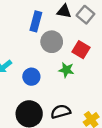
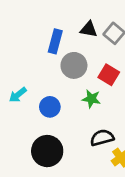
black semicircle: (61, 112) -> (102, 138), moved

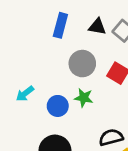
blue rectangle: (55, 41) -> (60, 25), moved
green star: (91, 99) -> (84, 98), moved

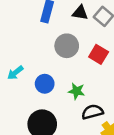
green star: (84, 98) -> (77, 91), moved

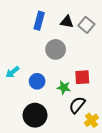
red square: (99, 54) -> (82, 77), moved, turned -35
black semicircle: (92, 112) -> (77, 105), turned -36

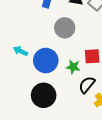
cyan arrow: (12, 72) -> (20, 51), turned 64
blue circle: (37, 81) -> (46, 61), size x1.5

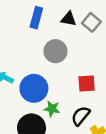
green star: (73, 67) -> (52, 109), moved

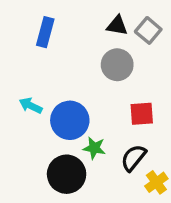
blue rectangle: (36, 18) -> (45, 32), moved
gray circle: (55, 51) -> (117, 65), moved

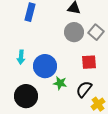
gray square: (148, 30) -> (96, 32), moved
cyan arrow: (31, 106) -> (21, 57), turned -112
black circle: (67, 174) -> (26, 96), moved

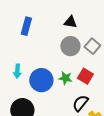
red square: (89, 62) -> (85, 76), turned 35
green star: (60, 83) -> (65, 78), moved

